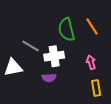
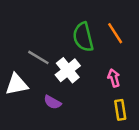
white cross: (54, 56) -> (68, 70), turned -30
purple semicircle: (49, 78) -> (52, 102), moved, turned 32

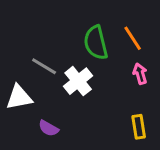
pink arrow: (114, 78) -> (140, 74), moved
purple semicircle: (52, 102) -> (49, 128), moved

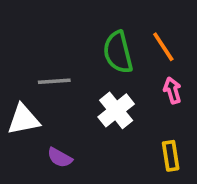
gray line: (44, 66) -> (54, 81), turned -35
white cross: (78, 81) -> (116, 110), moved

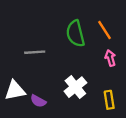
white cross: (116, 110) -> (75, 87), moved
white triangle: (23, 119) -> (15, 91), moved

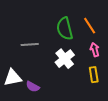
white cross: (75, 87) -> (65, 59), moved
yellow rectangle: (109, 100) -> (94, 75), moved

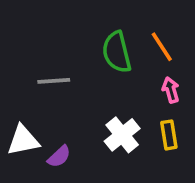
white cross: (65, 59) -> (122, 135), moved
purple semicircle: (33, 87) -> (59, 157), turned -72

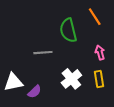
orange line: (162, 47) -> (95, 17), moved
gray line: (54, 81) -> (43, 53), moved

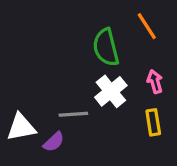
gray line: (43, 53) -> (73, 114), moved
white cross: (71, 79) -> (111, 91), moved

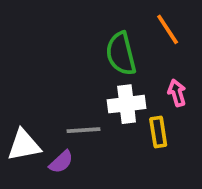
white cross: (111, 91) -> (127, 104), turned 32
yellow rectangle: (153, 122) -> (158, 132), moved

